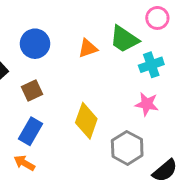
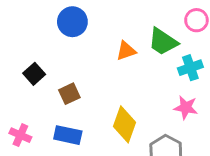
blue circle: (35, 44) -> (72, 22), moved
blue rectangle: (30, 131) -> (68, 135), turned 72

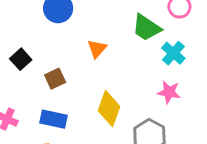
orange triangle: (126, 51) -> (97, 49), moved, turned -30
cyan cross: (190, 68) -> (173, 53), turned -30

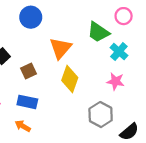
orange triangle: (97, 49) -> (61, 48), size x1.5
yellow diamond: (109, 109) -> (70, 79), moved

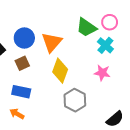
pink circle: (124, 16) -> (110, 22), moved
blue circle: (31, 17) -> (24, 38), moved
gray hexagon: (101, 115) -> (75, 100), moved

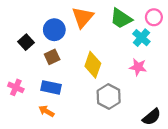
pink circle: (110, 22) -> (154, 17), moved
orange triangle: (52, 42) -> (83, 17), moved

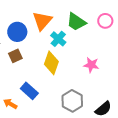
cyan cross: (141, 38) -> (58, 39), moved
blue rectangle: (51, 87) -> (29, 91), moved, turned 30
gray hexagon: (109, 96) -> (72, 101), moved

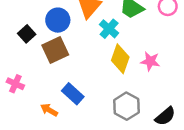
brown square: (15, 56) -> (55, 50), size x1.5
yellow diamond: (51, 63) -> (120, 59), moved

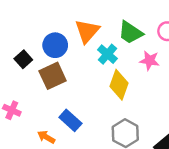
pink star: (150, 61) -> (150, 61), moved

